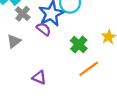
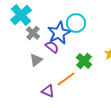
gray triangle: (14, 41) -> (36, 60), moved
orange line: (89, 69) -> (66, 79), moved

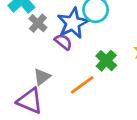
gray triangle: (36, 60) -> (42, 77), moved
purple triangle: (48, 91) -> (30, 101), moved, size x1.5

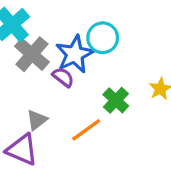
gray cross: (38, 23) -> (32, 54), size x1.5

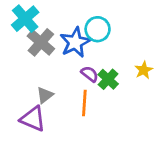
purple semicircle: (63, 77) -> (90, 74), moved
orange line: (86, 130) -> (84, 103), turned -50

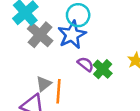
cyan circle: (98, 29) -> (78, 15), moved
orange line: (84, 103) -> (58, 91), moved

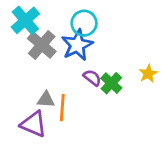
gray triangle: (44, 84) -> (46, 100), turned 42

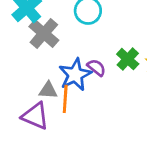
blue star: (77, 45) -> (75, 75), moved
green cross: (111, 83) -> (128, 59), moved

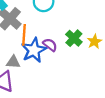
orange line: (65, 99) -> (24, 35), moved

